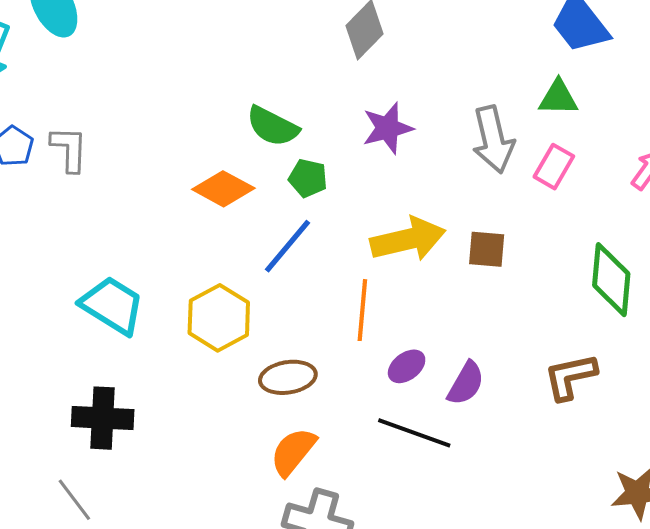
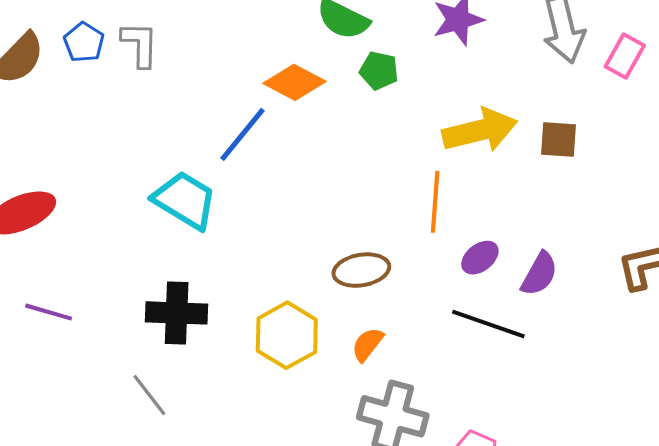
blue line: (288, 246) -> (242, 134), moved
yellow hexagon: (219, 318) -> (287, 335), moved
orange semicircle: (293, 452) -> (368, 344), size x0.7

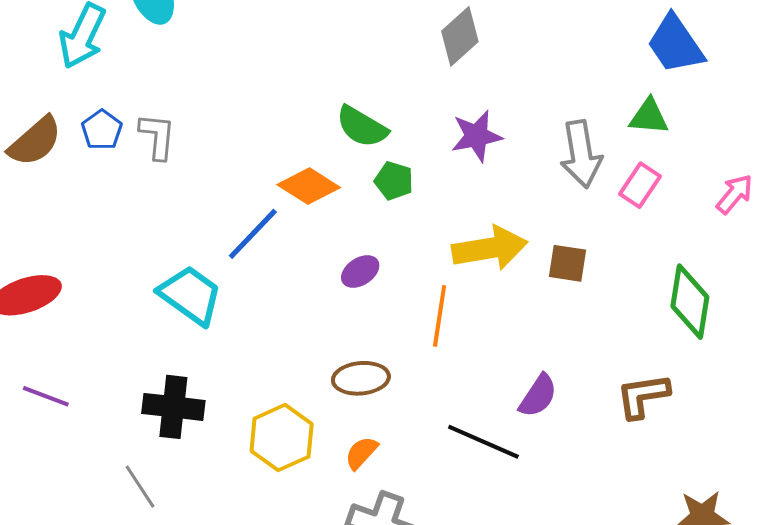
purple ellipse: (480, 258) -> (360, 271), moved

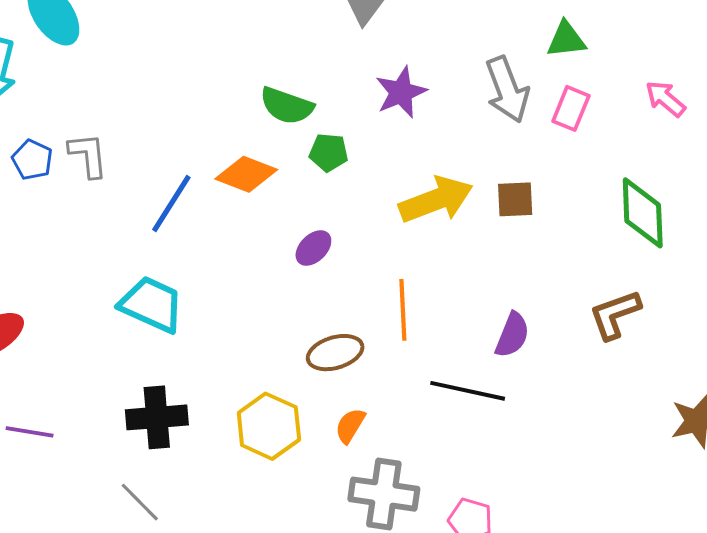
pink arrow: (735, 194) -> (665, 99), turned -78
blue line: (253, 234) -> (171, 203), moved
orange line: (440, 316) -> (403, 310), moved

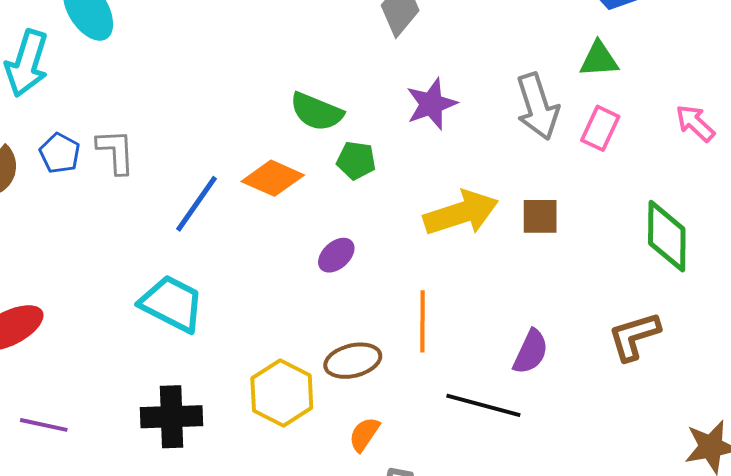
yellow hexagon: (269, 426) -> (282, 393), moved

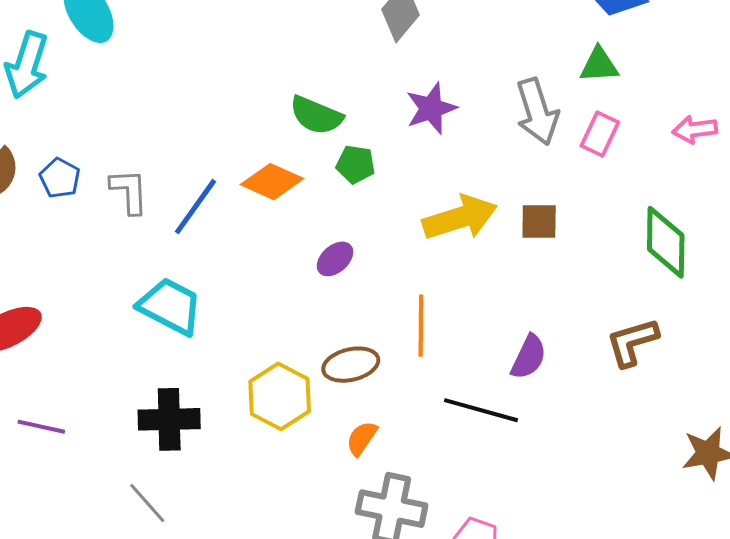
pink arrow: (695, 123) -> (695, 129), turned -51
gray L-shape: (116, 151) -> (129, 191), moved
blue pentagon: (60, 153) -> (60, 178), moved

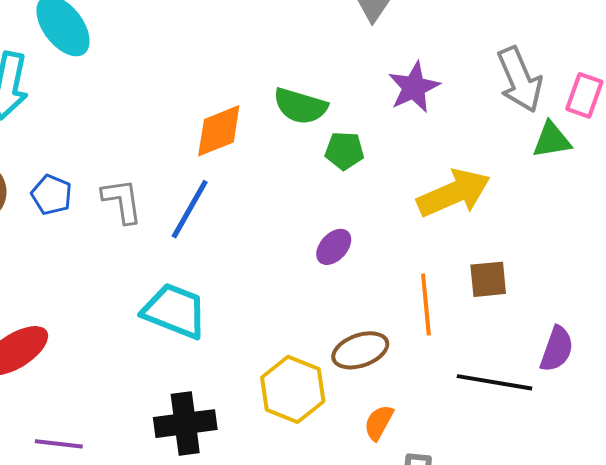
green triangle: (599, 65) -> (552, 140), moved
orange diamond: (272, 182) -> (219, 131), moved, turned -40
brown square: (539, 222) -> (488, 279), moved
purple semicircle: (529, 357) -> (557, 349), moved

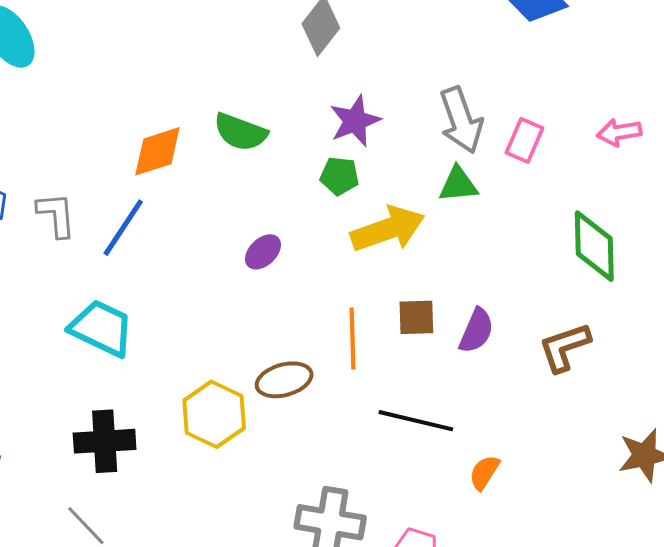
green triangle: (552, 140) -> (458, 185), moved
green pentagon: (344, 151) -> (339, 176), moved
purple ellipse: (334, 247) -> (263, 252), moved
purple semicircle: (557, 349) -> (476, 331), moved
orange semicircle: (379, 423) -> (484, 472), moved

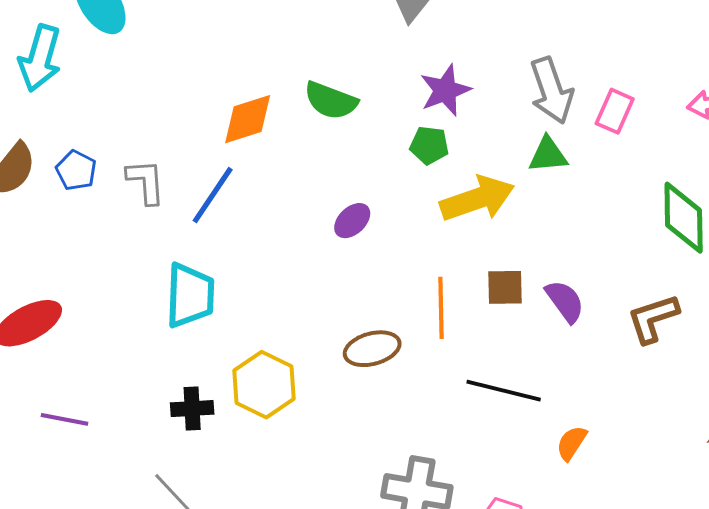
cyan trapezoid: (101, 328) -> (190, 295), turned 66
purple semicircle: (476, 331) -> (565, 301), turned -60
yellow hexagon: (214, 414) -> (264, 385), moved
black cross: (105, 441) -> (192, 409), size x0.7

